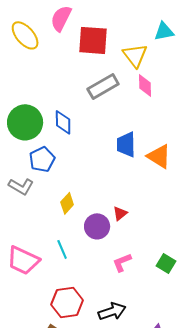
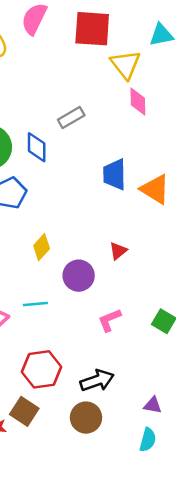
red square: (93, 40) -> (92, 29), moved
gray rectangle: (103, 86) -> (71, 118), moved, size x0.7
red triangle: (120, 213) -> (118, 251), moved
cyan line: (62, 249) -> (35, 304), turned -72

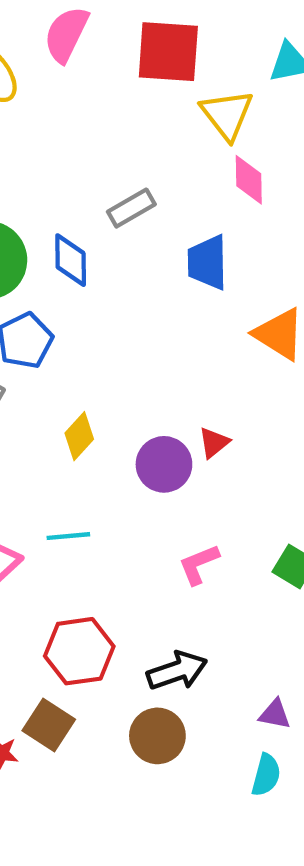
blue trapezoid: (114, 174) -> (207, 262), moved
purple circle: (79, 276) -> (164, 464), moved

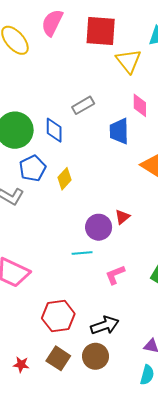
pink diamond: (249, 180) -> (140, 105), moved
yellow diamond: (79, 436) -> (65, 179), moved
cyan line: (68, 536) -> (82, 253), moved
brown square: (49, 725) -> (58, 358), moved

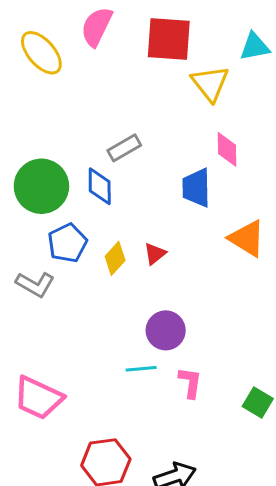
gray rectangle: (83, 105) -> (124, 148), moved
red triangle: (122, 217) -> (155, 254), moved
pink L-shape: (115, 275) -> (190, 383), moved, turned 120

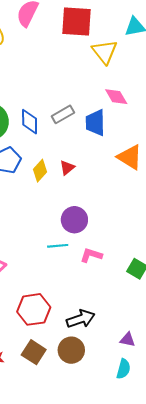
gray rectangle: (124, 148) -> (63, 114), moved
pink diamond: (227, 149) -> (116, 97), turned -30
pink L-shape: (190, 383) -> (91, 255), turned -80

